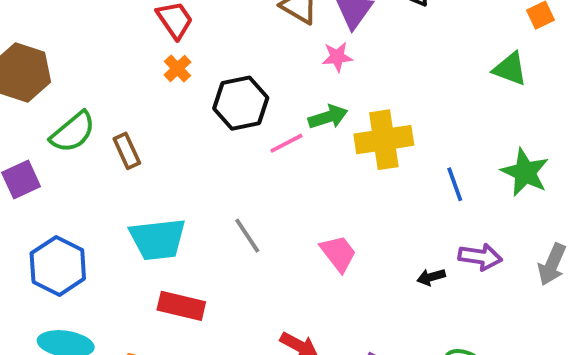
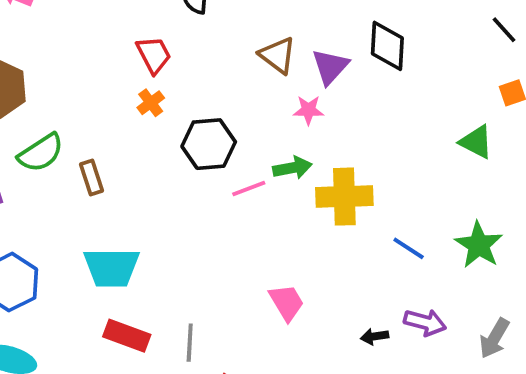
blue line: (455, 184) -> (409, 248), turned -44
gray line: (247, 236) -> (190, 343), moved, turned 30

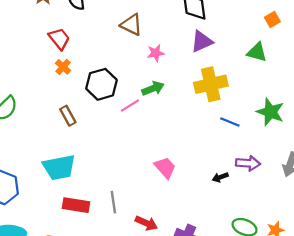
purple triangle: (330, 67) -> (202, 41), moved, turned 35
brown rectangle: (91, 178) -> (68, 116), moved
yellow cross: (344, 197) -> (211, 84), moved

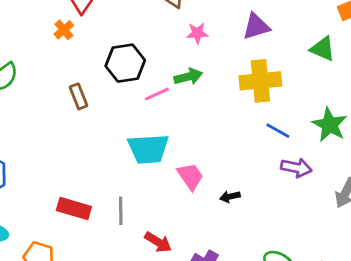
orange cross: (63, 67) -> (64, 30), moved
purple arrow: (248, 163) -> (296, 168), moved
cyan trapezoid: (59, 167) -> (148, 149), moved
black arrow: (220, 177) -> (230, 197), moved

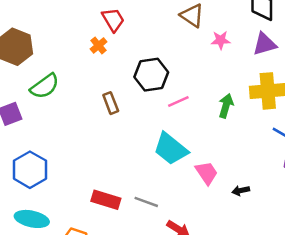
pink star: (197, 33) -> (221, 40), moved
green arrow: (188, 77) -> (226, 106), moved, turned -60
cyan trapezoid: (148, 149) -> (171, 149), turned 42
gray line: (121, 211) -> (146, 202), turned -70

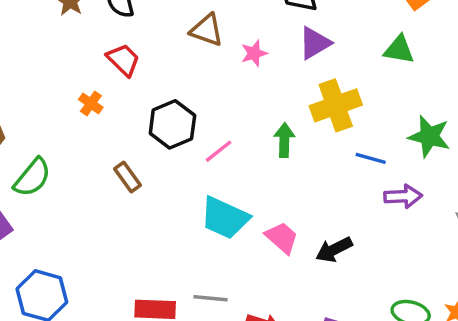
red trapezoid: (113, 20) -> (123, 60), moved
black arrow: (241, 191) -> (334, 250), size x1.5

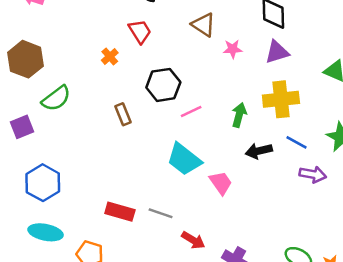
black arrow: (334, 250) -> (259, 151), moved

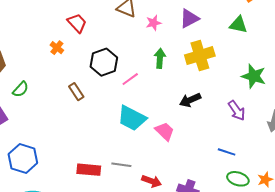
green semicircle: (56, 98) -> (21, 89), size x0.7
green arrow: (239, 115) -> (160, 58), moved
blue line: (296, 142) -> (227, 152), moved
purple arrow: (313, 174) -> (237, 110), turned 55

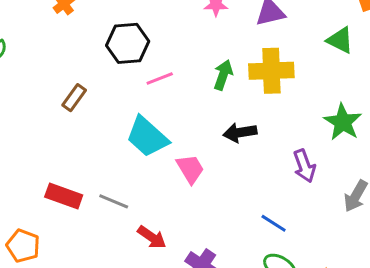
green arrow: (160, 58) -> (223, 75), moved
brown rectangle: (76, 92) -> (74, 98), moved, turned 54

